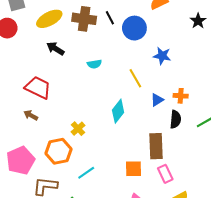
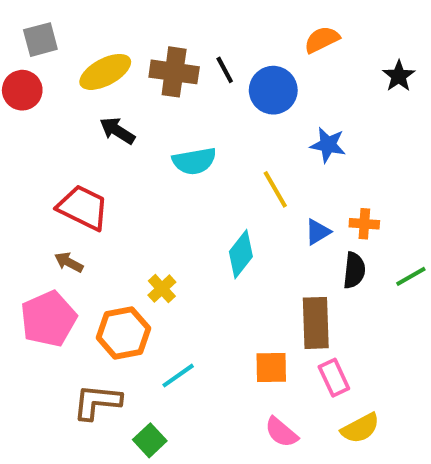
cyan semicircle: (94, 64) -> (194, 161), size x1.5
pink pentagon: (21, 160) -> (49, 319), moved

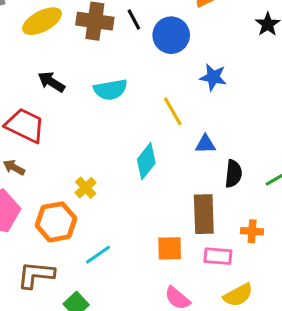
black arrow: (117, 131) -> (51, 82), moved
orange cross: (364, 224) -> (252, 231), moved
blue triangle: (318, 232) -> (205, 144), turned 30
pink rectangle: (334, 378) -> (218, 256), turned -60

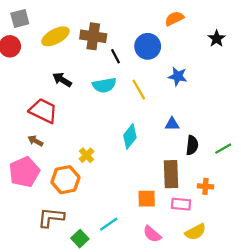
black line: (134, 20) -> (115, 56), moved
yellow line: (173, 111) -> (139, 90), moved
cyan line: (98, 255) -> (109, 224), moved

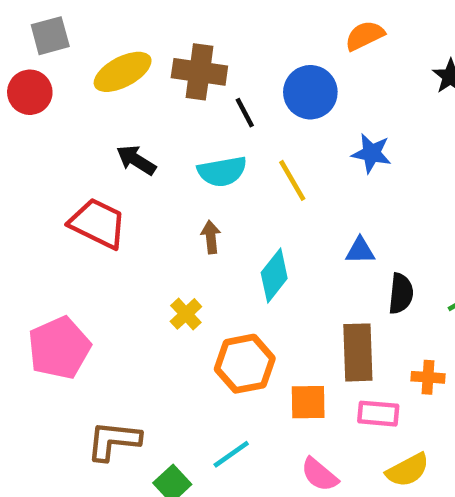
brown arrow: (35, 141) -> (211, 237), moved, turned 56
orange hexagon: (65, 180) -> (245, 364), moved

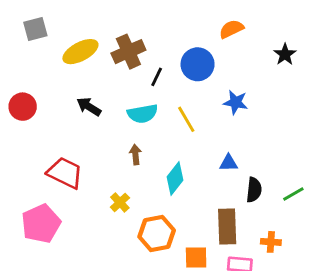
brown cross: (199, 72) -> (128, 52), turned -32
red circle: (30, 92) -> (23, 107), moved
black line: (245, 113) -> (157, 77), turned 54
red trapezoid: (98, 223) -> (65, 173), moved

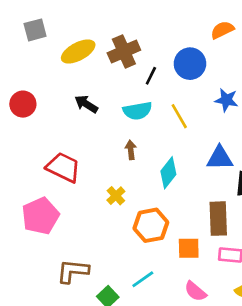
blue triangle: (229, 163) -> (220, 158), size x1.5

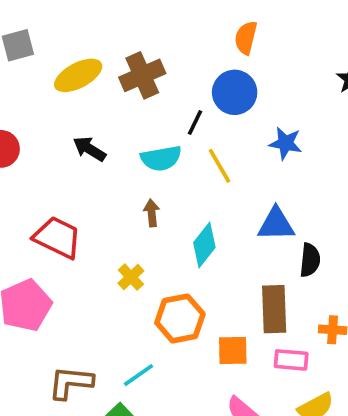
orange semicircle: (222, 30) -> (246, 38), moved, turned -50
black line: (151, 76) -> (195, 123), moved
cyan line: (143, 279) -> (138, 375), moved

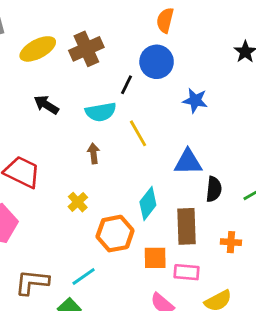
yellow line: (220, 166) -> (138, 133), moved
cyan diamond: (204, 245) -> (148, 203), moved
pink rectangle: (291, 360) -> (187, 272), moved

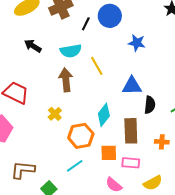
black line: (126, 85) -> (86, 24), moved
brown arrow: (94, 153) -> (66, 80), size x1.6
cyan line: (84, 276) -> (75, 166), moved

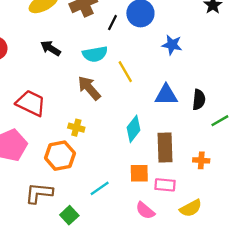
brown arrow: (66, 80) -> (89, 88), turned -35
black semicircle: (150, 105) -> (199, 100), moved
yellow cross: (55, 114) -> (76, 128), turned -32
orange hexagon: (81, 136) -> (60, 156), moved

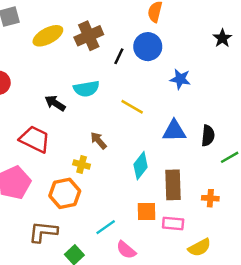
black arrow: (51, 48) -> (55, 103), moved
cyan semicircle: (95, 54) -> (86, 89), moved
yellow line: (125, 72) -> (132, 107), turned -30
brown arrow: (89, 88) -> (98, 140), moved, size x0.7
pink semicircle: (145, 211) -> (126, 250), moved

